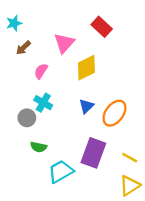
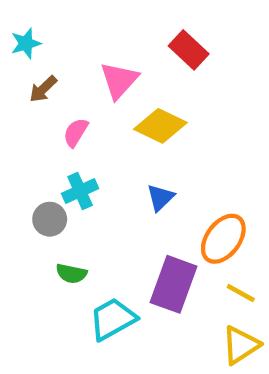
yellow diamond: (86, 68) -> (160, 126), turned 52
cyan cross: (43, 103) -> (80, 191), turned 36
orange ellipse: (114, 113) -> (223, 239), moved

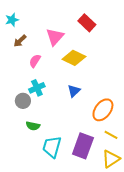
purple rectangle: (173, 284) -> (83, 146), moved
cyan trapezoid: (113, 319) -> (52, 147), turned -45

